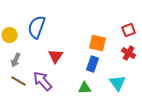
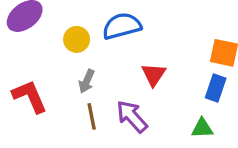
blue semicircle: (37, 27) -> (122, 26), turned 55
brown line: (19, 81) -> (92, 116), turned 49

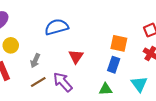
yellow circle: (77, 39) -> (11, 45), moved
brown line: (92, 116) -> (38, 82), turned 70

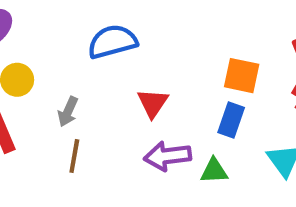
brown line: (38, 82) -> (74, 156), turned -49
purple arrow: (63, 82) -> (168, 156), moved, turned -55

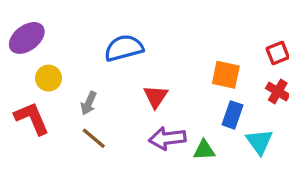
blue rectangle: (231, 120) -> (233, 115), moved
brown line: (74, 156) -> (94, 138), turned -60

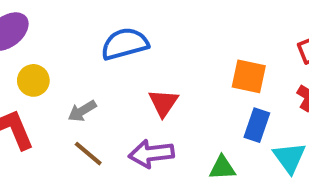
gray arrow: (89, 103) -> (82, 111), turned 35
purple arrow: (167, 138) -> (151, 154), moved

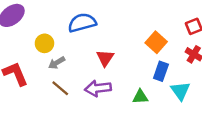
orange square: (249, 76) -> (156, 42), turned 30
yellow circle: (33, 80) -> (44, 43), moved

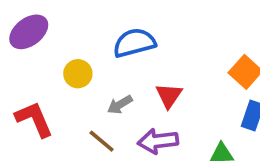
gray arrow: (57, 63) -> (120, 105), moved

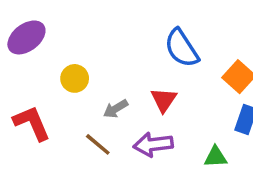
blue semicircle: (134, 43) -> (182, 48), moved, turned -108

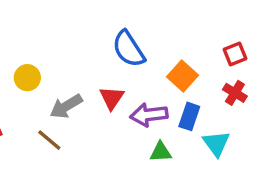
gray arrow: (116, 109) -> (66, 106), size x1.4
purple arrow: (153, 144) -> (149, 115), moved

